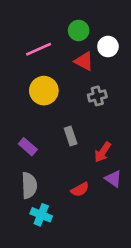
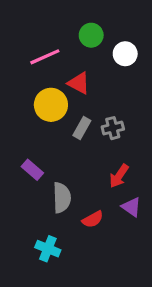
red triangle: (84, 61) -> (79, 83), moved
gray cross: (97, 96) -> (113, 128), moved
gray rectangle: (71, 136) -> (82, 128), moved, turned 48
gray semicircle: (29, 185) -> (62, 198), moved

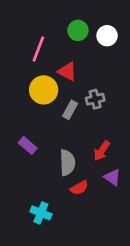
white circle: (125, 54) -> (107, 36), moved
pink line: (45, 57) -> (38, 49), turned -45
gray cross: (113, 128) -> (95, 99), moved
gray semicircle: (62, 198) -> (67, 163), moved

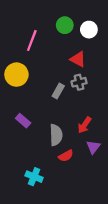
red triangle: (67, 71) -> (78, 59), moved
yellow circle: (44, 90) -> (16, 75), moved
purple triangle: (112, 177) -> (93, 147), turned 32

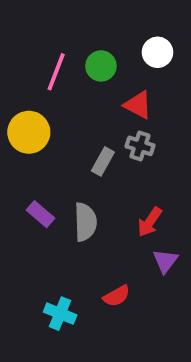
green circle: (65, 25) -> (101, 66), moved
gray cross: (79, 82) -> (140, 146), turned 32
gray semicircle: (56, 135) -> (85, 222), moved
red semicircle: (66, 156) -> (117, 296), moved

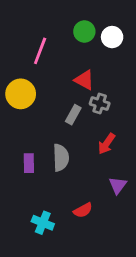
green circle: (101, 66) -> (84, 31), moved
red triangle: (138, 105) -> (84, 80), moved
purple rectangle: (41, 214) -> (29, 163), moved, turned 48
red arrow: (150, 222) -> (107, 144), moved

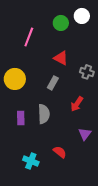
white circle: (112, 37) -> (82, 16), moved
yellow circle: (21, 94) -> (15, 79), moved
gray cross: (100, 104) -> (87, 72), moved
red semicircle: (83, 210) -> (60, 152), turned -112

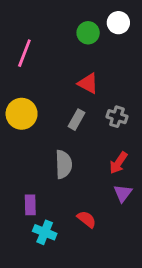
pink line: (29, 37) -> (24, 53), moved
gray cross: (87, 72) -> (117, 117), moved
red arrow: (77, 104) -> (118, 163), moved
purple rectangle: (21, 118) -> (30, 205), moved

